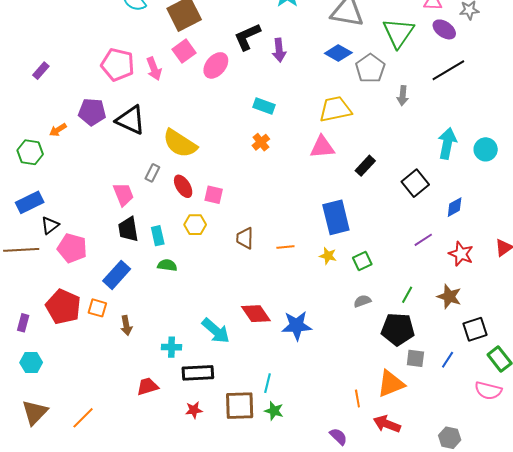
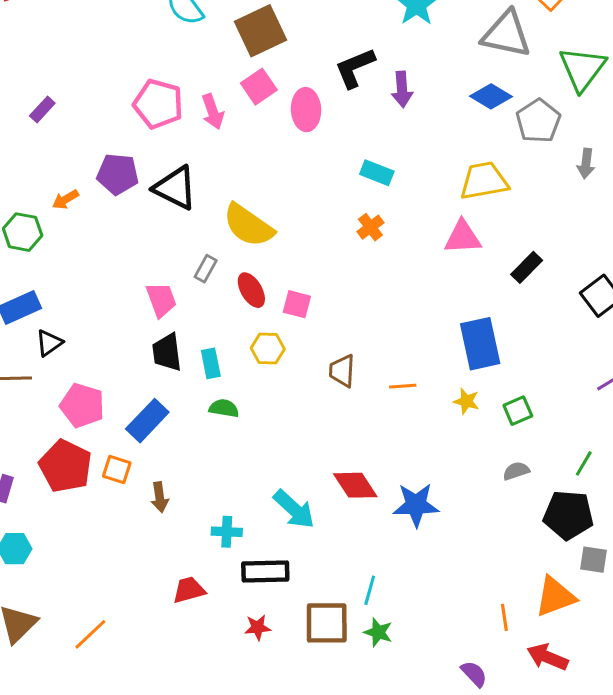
pink ellipse: (216, 65) -> (306, 110), turned -44
pink pentagon: (72, 248) -> (82, 405), moved

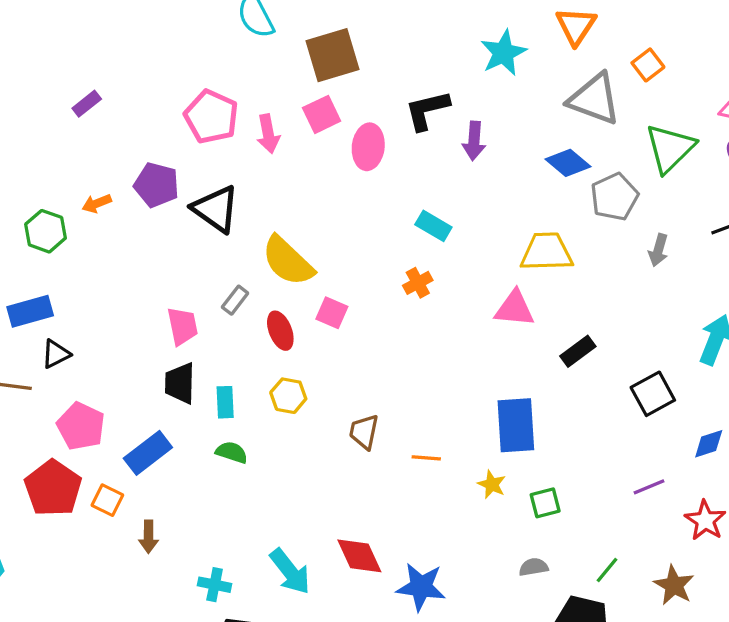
pink square: (297, 304) -> (332, 313), moved

